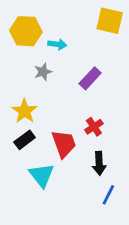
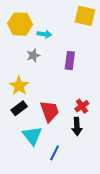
purple rectangle: (90, 78) -> (70, 61), turned -36
red cross: (94, 127) -> (82, 106), moved
blue line: (108, 195) -> (55, 153), moved

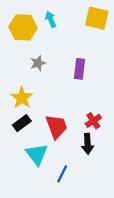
cyan arrow: (44, 34) -> (51, 19), moved, turned -120

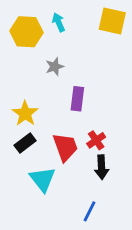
gray star: (38, 63) -> (55, 67), moved
purple rectangle: (79, 69) -> (77, 99), moved
red cross: (93, 121) -> (96, 140), moved
blue line: (62, 174) -> (89, 211), moved

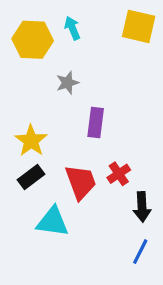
black arrow: (102, 167) -> (142, 207), moved
cyan triangle: (43, 179) -> (53, 222), turned -44
blue line: (89, 211) -> (140, 252), moved

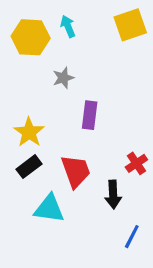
yellow square: (139, 26) -> (130, 25), turned -32
red cross: (119, 174) -> (136, 163), moved
black arrow: (142, 207) -> (113, 195), moved

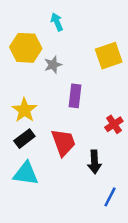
yellow square: (130, 25) -> (109, 56), moved
yellow hexagon: (31, 37) -> (26, 48), moved
red cross: (136, 163) -> (114, 124), moved
cyan triangle: (49, 209) -> (26, 174), moved

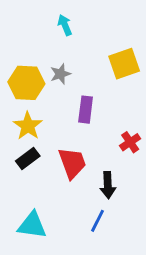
yellow hexagon: (26, 48) -> (26, 83), moved
cyan triangle: (26, 174) -> (32, 225), moved
blue line: (110, 197) -> (97, 221), moved

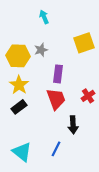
red trapezoid: (72, 163) -> (56, 99), moved
blue line: (97, 221) -> (56, 149), moved
cyan triangle: (32, 225) -> (22, 152), turned 30

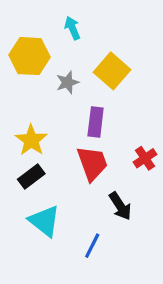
yellow square: (84, 43) -> (112, 71), moved, turned -30
yellow hexagon: (18, 56) -> (30, 56), moved
black arrow: (73, 125) -> (120, 206), turned -30
cyan triangle: (22, 152) -> (44, 221), moved

